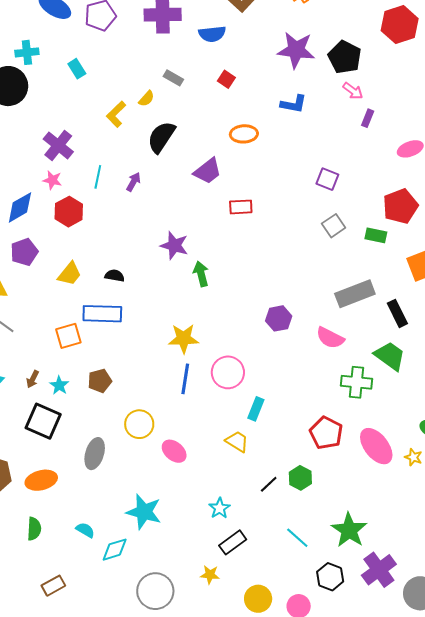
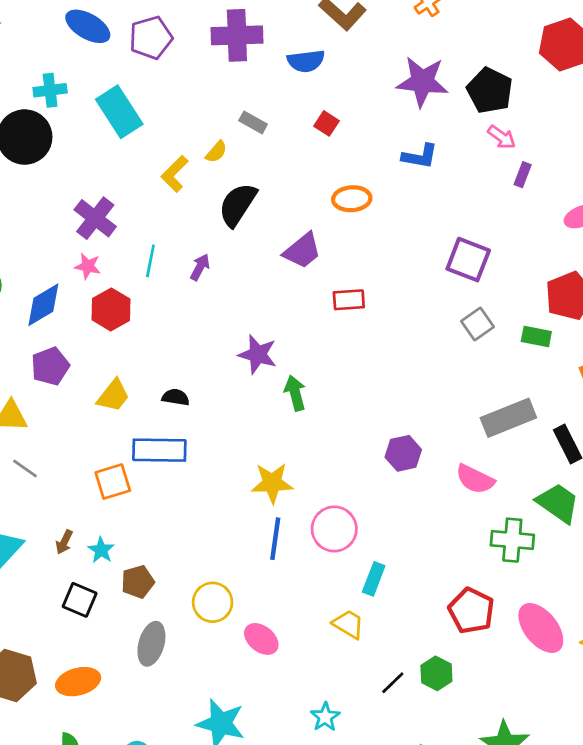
cyan rectangle: (77, 69) -> (119, 112), size x1.8
purple square: (327, 179) -> (468, 260), size x1.4
brown pentagon: (100, 381) -> (138, 582), moved
black square: (43, 421) -> (80, 600), size x0.7

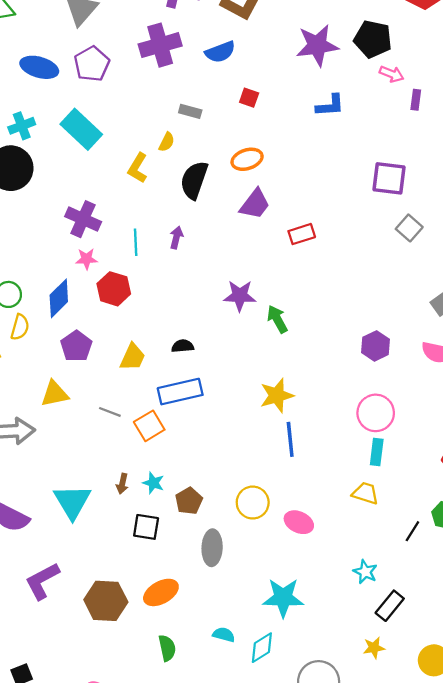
orange ellipse: (352, 199) -> (247, 159), moved
gray line: (25, 469) -> (110, 412), moved
pink circle: (334, 529) -> (376, 413), moved

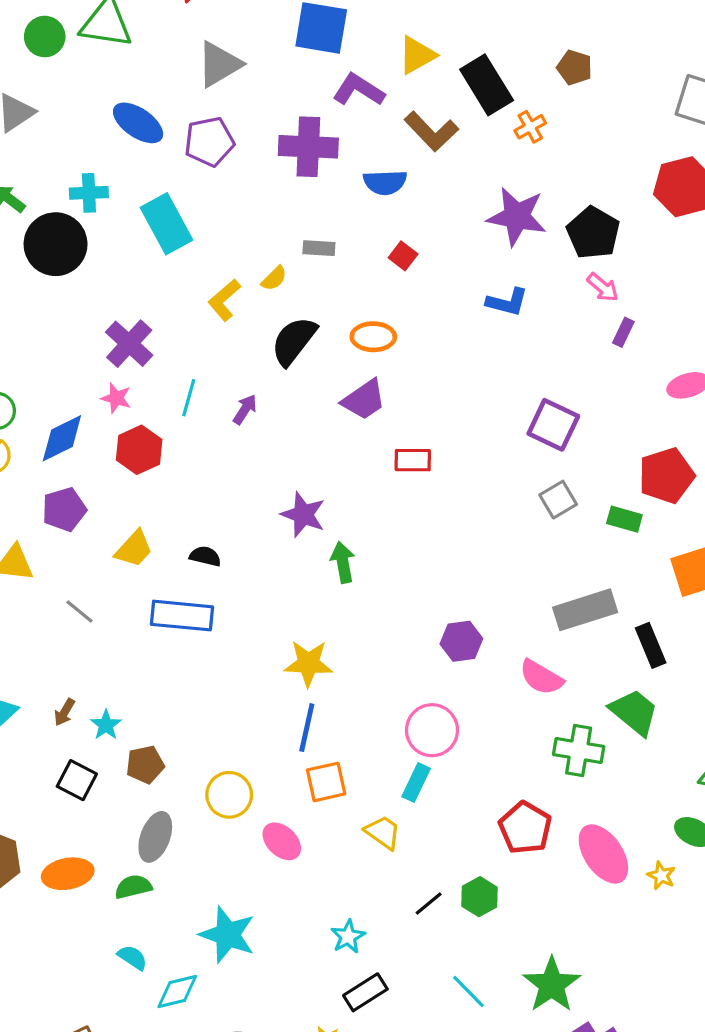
gray rectangle: (190, 111) -> (319, 248), turned -30
orange square: (149, 426) -> (326, 782), moved
green semicircle: (167, 648) -> (133, 887), moved, turned -110

